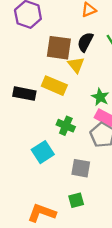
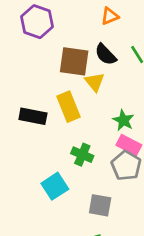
black semicircle: (85, 42) -> (106, 55), turned -72
yellow rectangle: (54, 86) -> (69, 107), turned 45

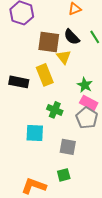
cyan square: (55, 186) -> (35, 133), turned 36

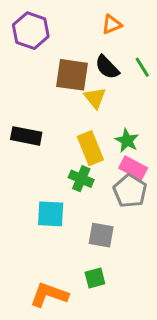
yellow rectangle: (45, 75) -> (90, 148), moved

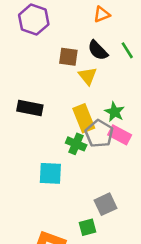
brown square: (72, 75) -> (68, 57), size x0.7
gray pentagon: (130, 191) -> (99, 134), moved
gray square: (101, 235) -> (106, 204), moved, turned -35

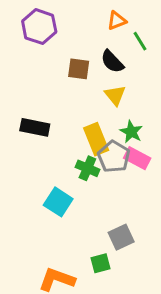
green line: (127, 50) -> (140, 41), moved
yellow triangle: (88, 76) -> (115, 95), moved
cyan square: (50, 173) -> (58, 202), turned 30

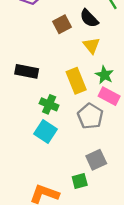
brown square: (79, 69) -> (62, 24), turned -36
gray pentagon: (114, 157) -> (90, 116), moved
green cross: (87, 168) -> (49, 104), moved

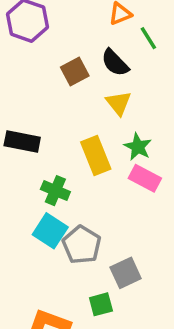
gray pentagon: (90, 116) -> (82, 245), moved

